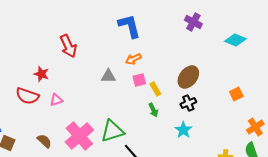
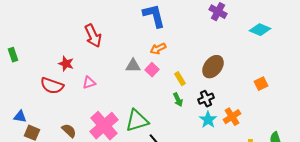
pink square: (139, 80) -> (152, 70), moved, turned -32
pink triangle: (56, 100) -> (89, 83), moved
black cross: (188, 103) -> (206, 99), moved
orange cross: (255, 127) -> (232, 117), moved

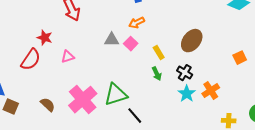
red semicircle: (52, 86) -> (31, 60), turned -75
black cross: (206, 99) -> (185, 73), turned -35

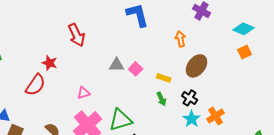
orange arrow: (137, 23) -> (181, 39), moved, turned 105
yellow rectangle: (159, 53) -> (164, 78), turned -40
pink triangle: (68, 57) -> (84, 93), moved
orange square: (240, 58) -> (245, 52), moved

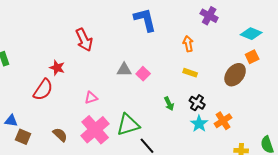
brown ellipse: (197, 66) -> (235, 75), moved
yellow rectangle: (164, 78) -> (190, 73), moved

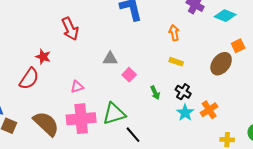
cyan diamond: (251, 34) -> (225, 16), moved
pink square: (143, 74) -> (129, 75), moved
pink cross: (95, 130) -> (81, 119), turned 36
brown semicircle: (60, 135) -> (46, 124), size x1.8

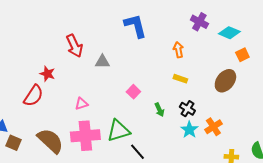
orange square: (238, 46) -> (242, 55), moved
gray triangle: (110, 59) -> (102, 62), moved

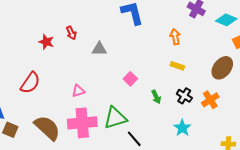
red arrow: (74, 46) -> (71, 33), size x0.6
red star: (47, 74) -> (46, 42), moved
orange cross: (213, 127) -> (210, 100), moved
cyan star: (189, 130) -> (182, 128), moved

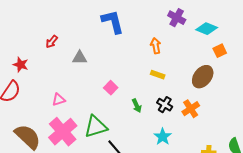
red arrow: (71, 33) -> (52, 42), turned 64
red star: (46, 42) -> (21, 65), moved
pink cross: (82, 123) -> (63, 132), turned -36

